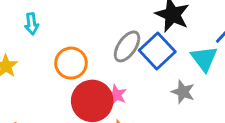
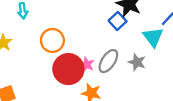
gray ellipse: (127, 46) -> (108, 61), moved
blue square: (157, 51) -> (118, 21), moved, size x0.7

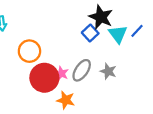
cyan triangle: (153, 37) -> (118, 34), moved

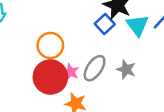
orange circle: (29, 51) -> (50, 45), moved

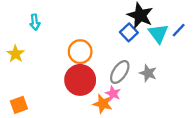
pink star: (71, 72) -> (113, 94), moved

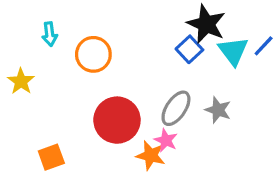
orange circle: (80, 52) -> (93, 54), moved
orange square: (19, 105) -> (51, 157), moved

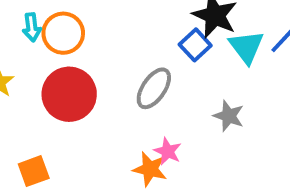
orange circle: (93, 54) -> (63, 33), moved
gray ellipse: (176, 108) -> (154, 88), moved
red circle: (117, 120) -> (69, 94), moved

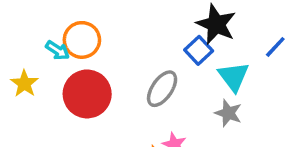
cyan arrow: (32, 27) -> (58, 50), moved, turned -50
cyan triangle: (246, 47) -> (234, 77), moved

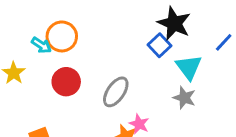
gray ellipse: (162, 89) -> (116, 92), moved
red circle: (87, 94) -> (66, 82), size x0.7

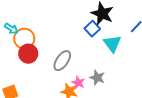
orange circle: (62, 36) -> (24, 39), moved
gray star: (184, 98) -> (97, 78), moved

